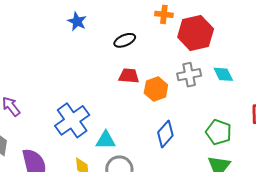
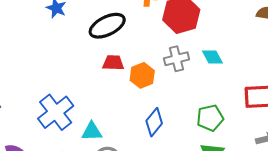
black ellipse: (125, 40) -> (107, 26), size x1.6
green pentagon: (219, 132) -> (210, 118), turned -30

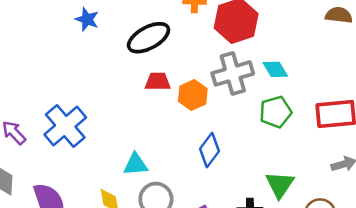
gray cross: (176, 59) -> (233, 73), size x1.4
blue cross: (56, 112) -> (65, 126), moved
green pentagon: (210, 118) -> (276, 112), moved

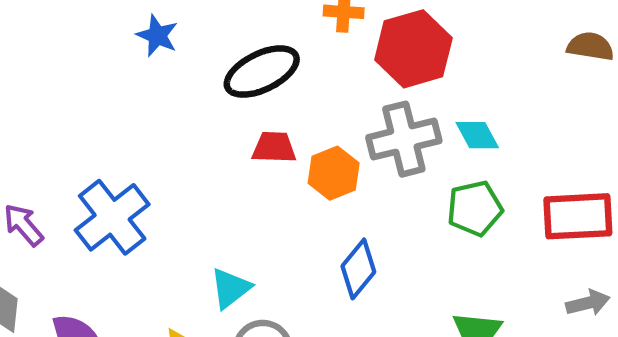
cyan triangle: (136, 164) -> (230, 288), turned -36

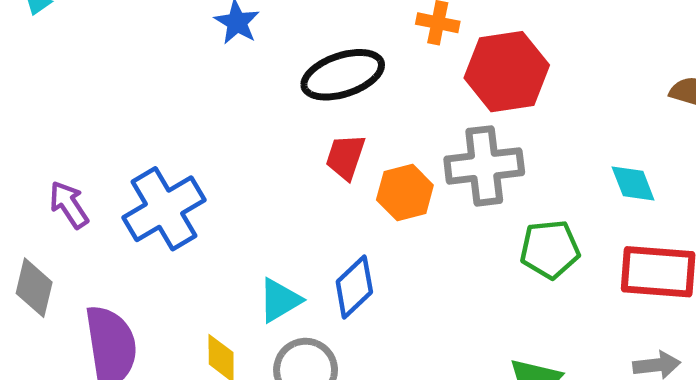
cyan diamond: (477, 135) -> (633, 184), moved
red trapezoid: (274, 147) -> (345, 157), turned -81
blue diamond: (358, 269) -> (354, 287), moved

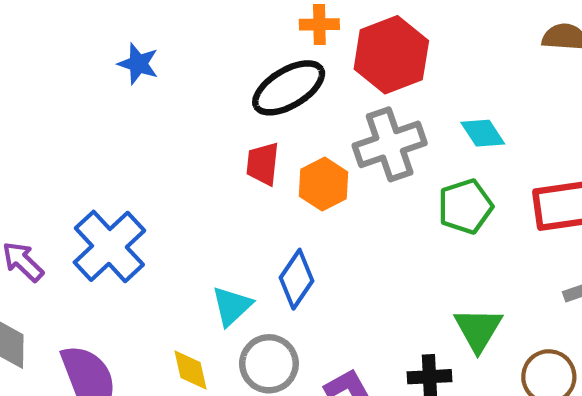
black ellipse: (343, 75) -> (289, 88), moved
cyan diamond: (633, 184) -> (483, 133), moved

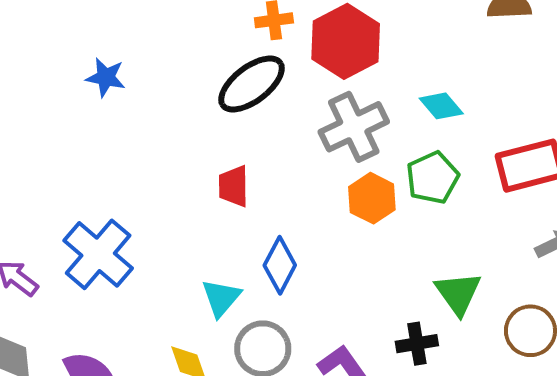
red trapezoid: (263, 164) -> (233, 186), moved
orange hexagon: (323, 184) -> (372, 198), moved

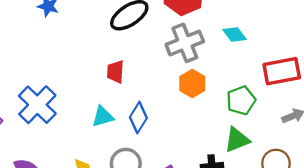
green pentagon: (433, 178) -> (241, 100), moved
green triangle: (458, 293) -> (237, 140), turned 40
cyan triangle: (221, 298) -> (103, 117), moved, turned 30

